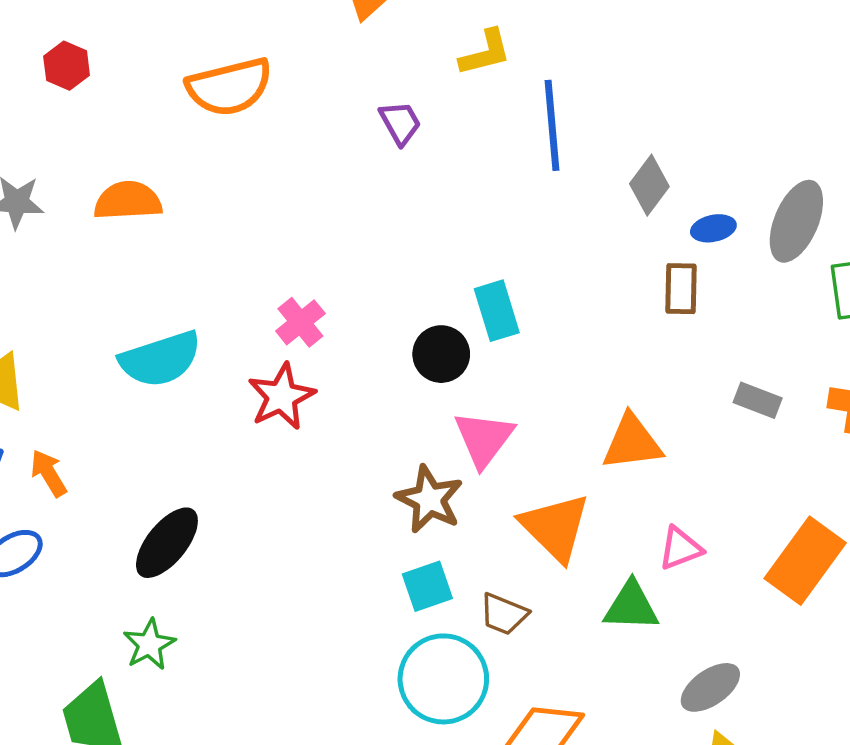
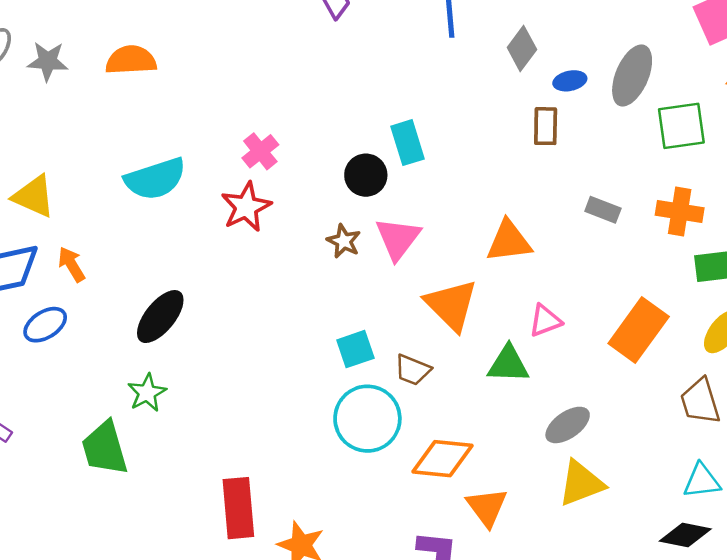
brown star: (429, 499) -> (344, 241), moved, size x0.7

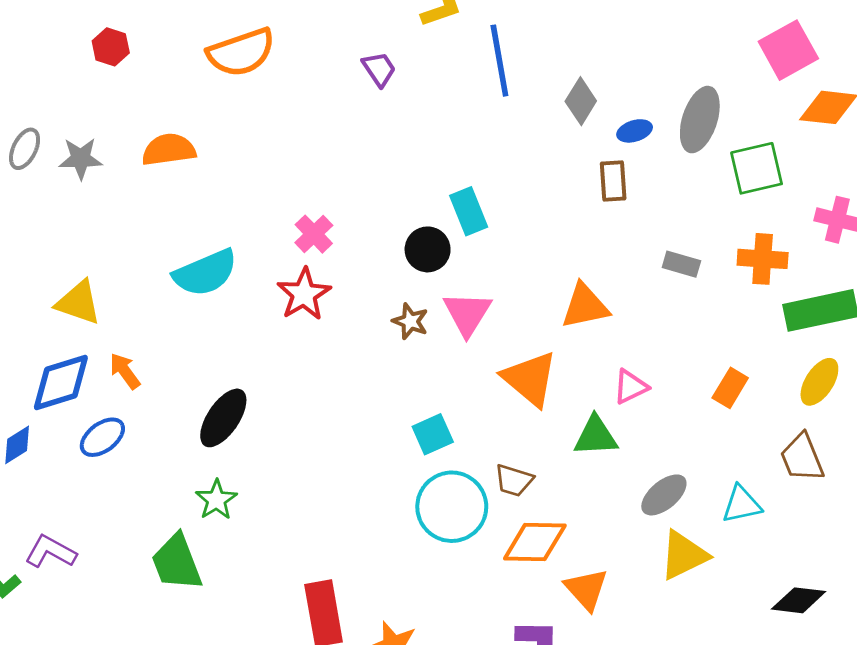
orange rectangle: (639, 330) -> (730, 388), size x0.6
brown trapezoid: (413, 370) -> (514, 480), moved
cyan triangle: (702, 481) -> (742, 504), moved

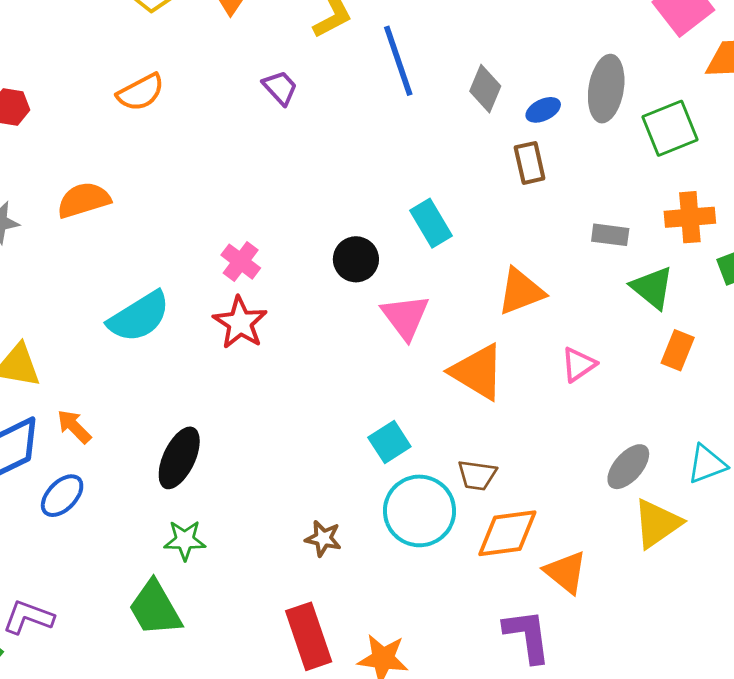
orange semicircle: (241, 52) -> (141, 92), size x0.7
cyan rectangle: (469, 211) -> (431, 223), moved
brown star: (410, 321) -> (323, 538), moved
green triangle: (596, 436) -> (652, 288), moved, turned 51
green star: (216, 500) -> (185, 540), turned -30

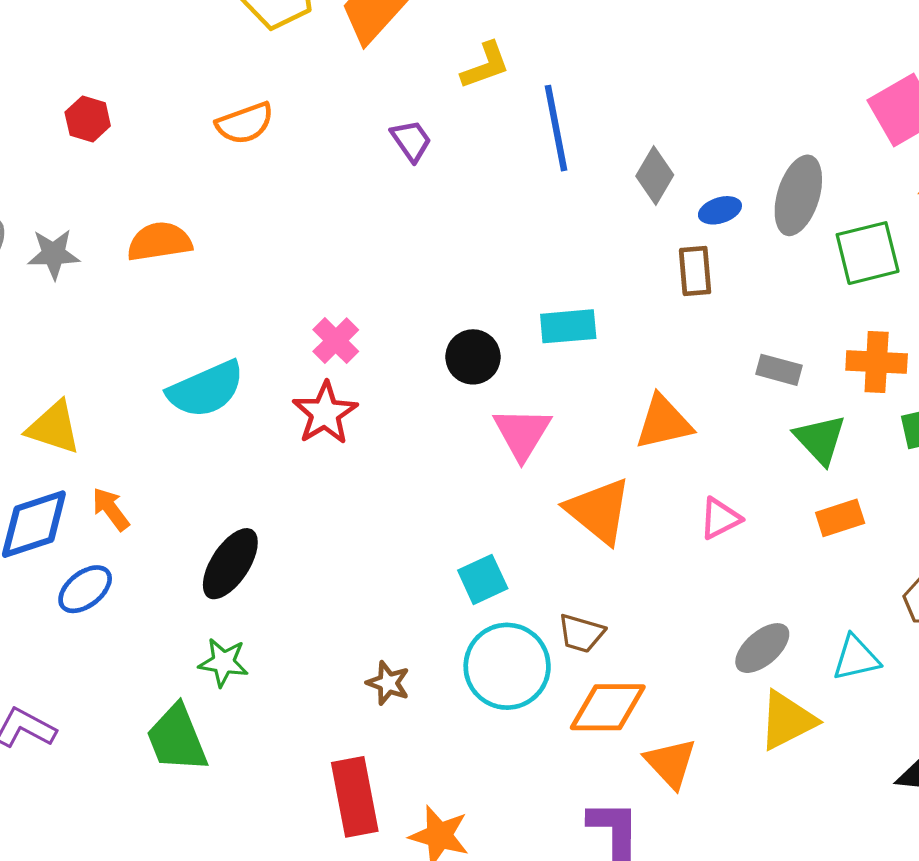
cyan rectangle: (431, 223) -> (568, 326), turned -72
orange rectangle: (678, 350) -> (840, 518), turned 42

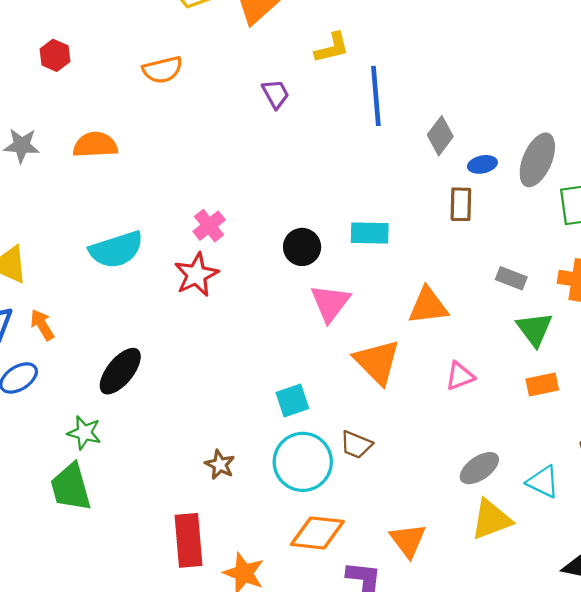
cyan triangle: (856, 658) -> (543, 482), turned 33
green star: (223, 662) -> (84, 433), moved
orange diamond: (608, 707) -> (317, 533), moved

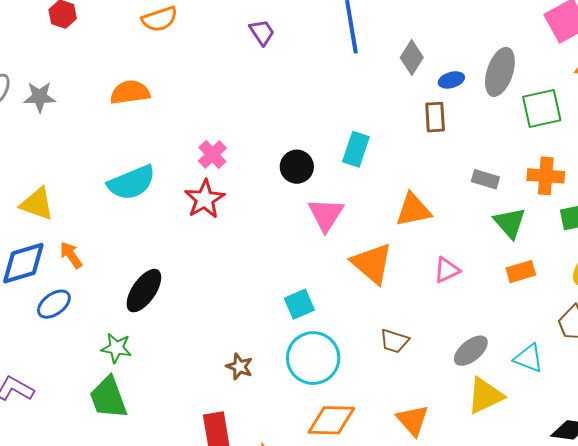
orange semicircle: (95, 145) -> (130, 92), moved
cyan rectangle: (370, 233) -> (356, 149), turned -68
brown trapezoid: (356, 445) -> (394, 341), moved

